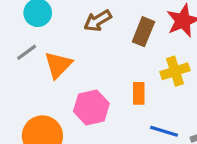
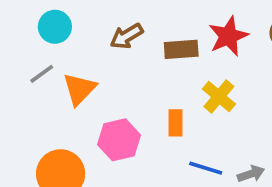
brown rectangle: (143, 32) -> (181, 49), turned 64
yellow cross: (175, 71) -> (219, 96), turned -32

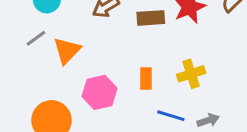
yellow cross: (219, 96) -> (191, 74), moved, turned 32

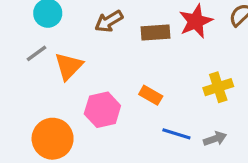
yellow cross: (191, 74) -> (218, 87), moved
orange rectangle: (146, 78) -> (151, 95), turned -60

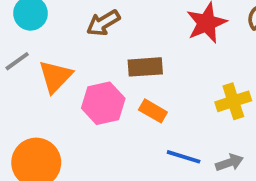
brown rectangle: (156, 33) -> (145, 67), moved
pink hexagon: (102, 110) -> (103, 103), moved

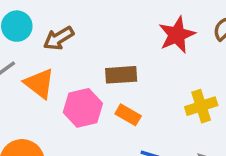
brown arrow: (103, 23) -> (59, 38), moved
orange triangle: (55, 76) -> (39, 83), turned -36

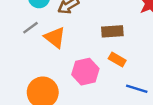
pink hexagon: (83, 108) -> (85, 72), moved

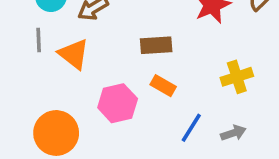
gray line: (31, 28) -> (39, 40), turned -56
blue line: (137, 89) -> (191, 128), turned -75

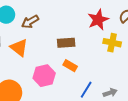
yellow cross: (237, 77) -> (112, 43), moved, turned 30

